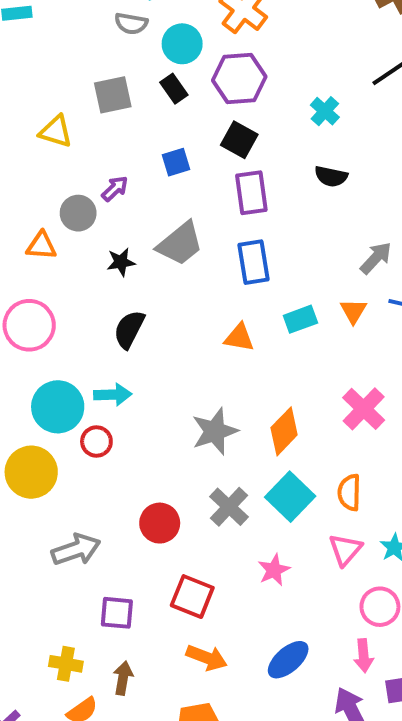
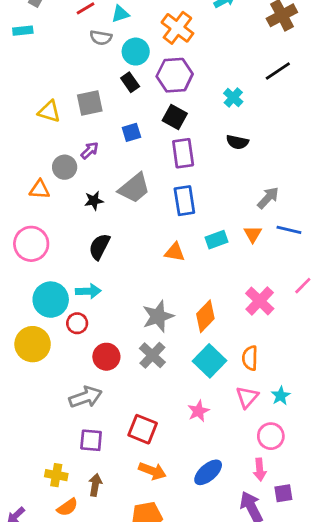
gray square: (113, 95) -> (90, 103), moved
gray cross: (229, 507) -> (152, 355), moved
red circle: (160, 523) -> (106, 357), moved
gray arrow: (76, 550) -> (85, 397), moved

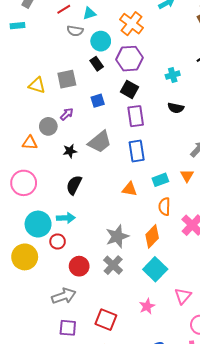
cyan cross: (233, 98) -> (173, 75), turned 32
orange semicircle: (250, 358) -> (164, 207), moved

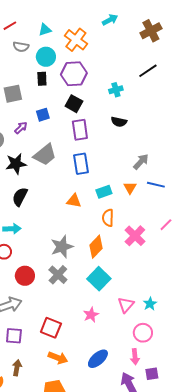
cyan triangle: (89, 13) -> (45, 30), moved
black rectangle: (97, 64) -> (42, 79), turned 32
purple arrow: (67, 114) -> (21, 128), moved
black star: (70, 151) -> (16, 164), size x1.5

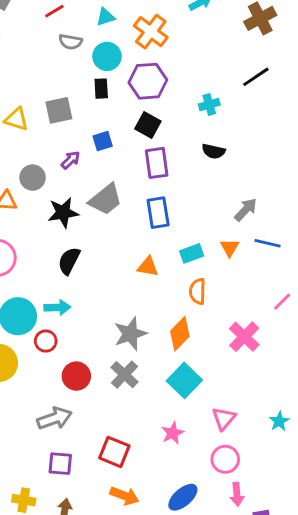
pink cross: (135, 236) -> (244, 337), moved
cyan star: (150, 304) -> (279, 421), moved
pink circle: (143, 333) -> (225, 459), moved

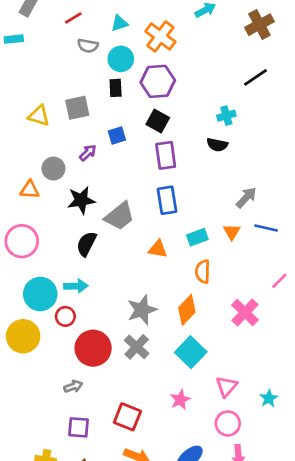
cyan cross: (209, 105) -> (226, 116), moved
gray trapezoid: (106, 199) -> (119, 216), moved
red circle: (76, 376) -> (93, 348), size x1.4
gray arrow: (54, 418) -> (73, 386), size x0.6
cyan star: (279, 421) -> (269, 398), moved

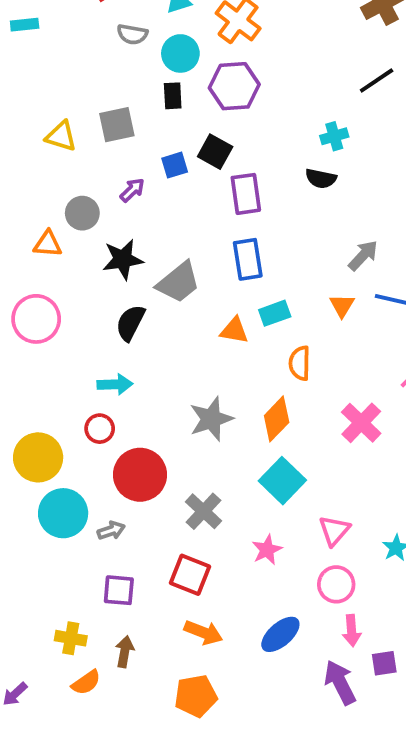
black square: (158, 121) -> (215, 152), moved
cyan rectangle: (197, 237) -> (275, 313), moved
cyan circle: (40, 294) -> (63, 513), moved
gray cross: (137, 347) -> (203, 511), moved

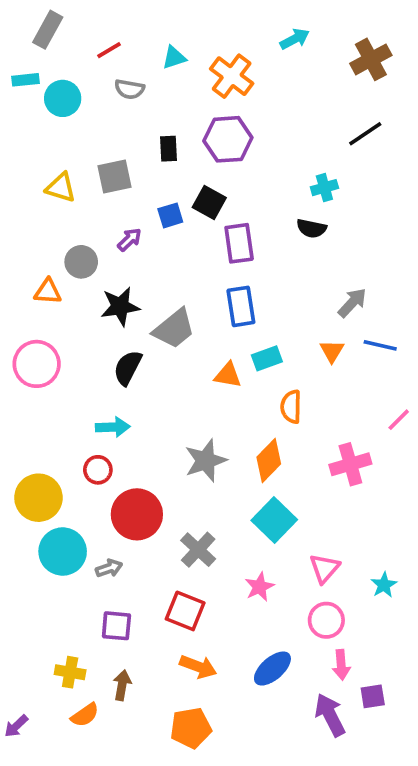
cyan circle: (180, 53) -> (63, 98), moved
pink cross: (361, 423) -> (350, 464), turned 30

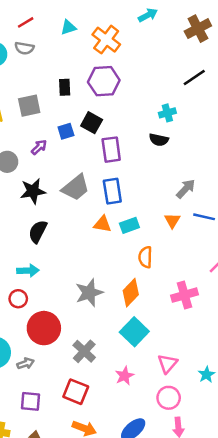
gray semicircle: (129, 89) -> (24, 48), moved
gray trapezoid: (174, 329) -> (76, 187), moved
orange triangle: (228, 375) -> (103, 224), moved

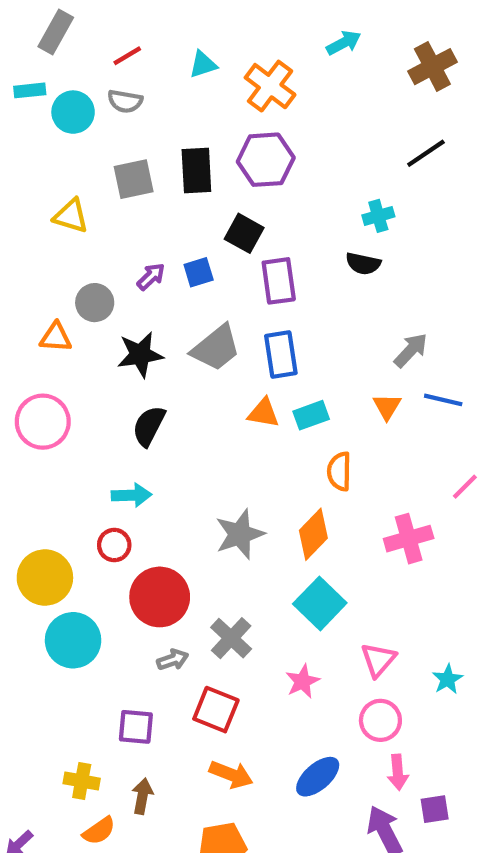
black rectangle: (65, 87) -> (196, 171), size x1.5
gray square: (29, 106) -> (134, 179), moved
blue square: (66, 131) -> (199, 272), moved
gray arrow: (26, 364) -> (173, 660), moved

